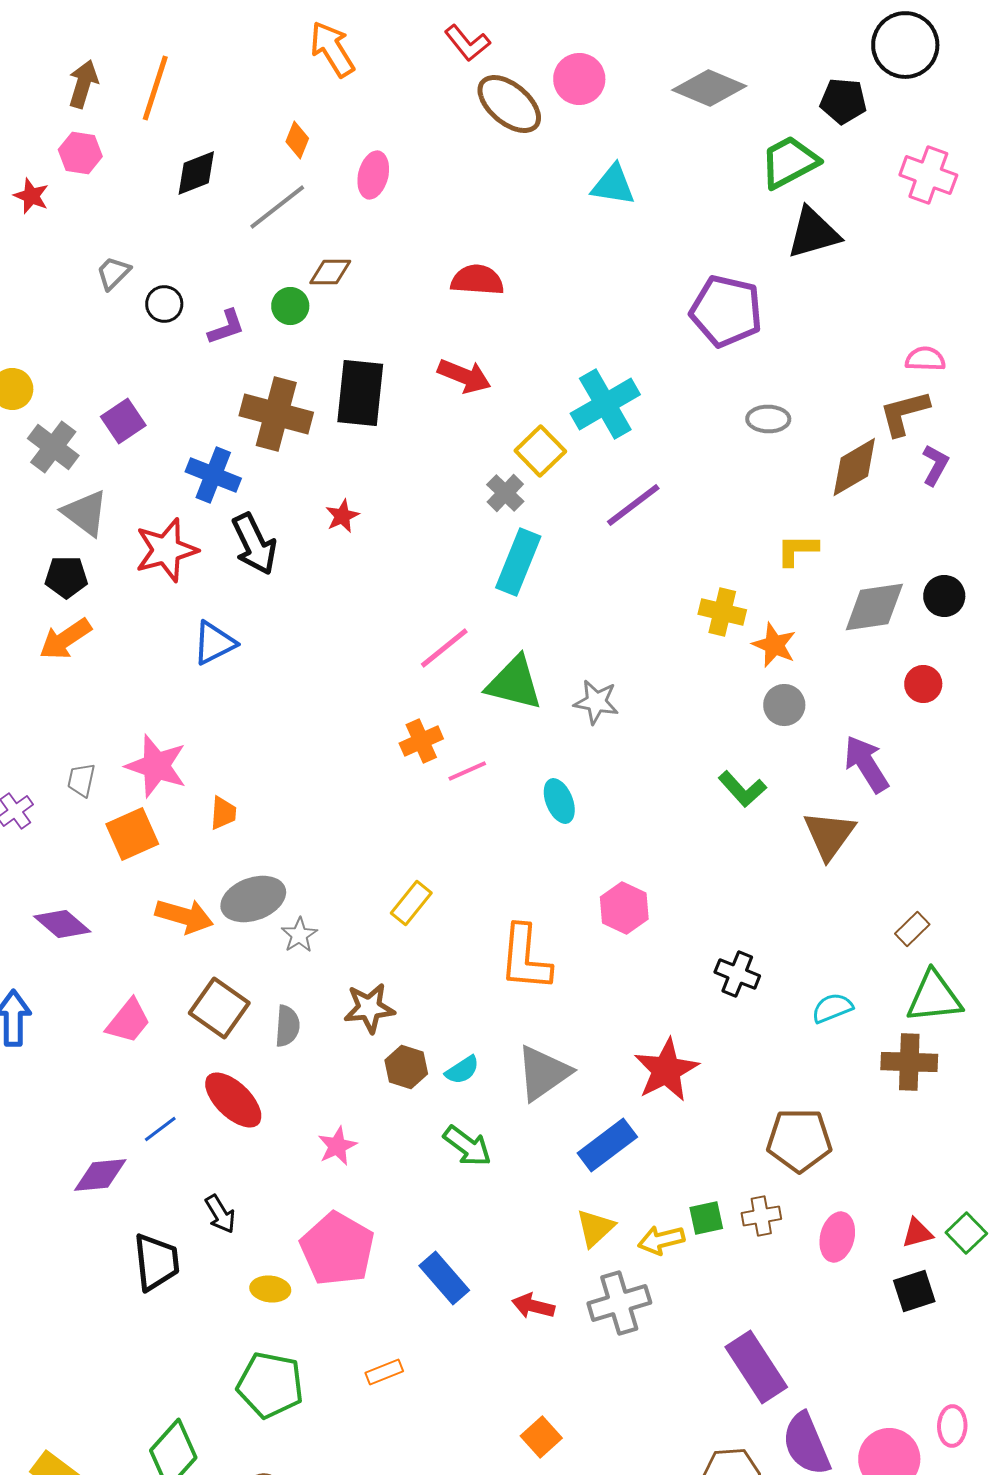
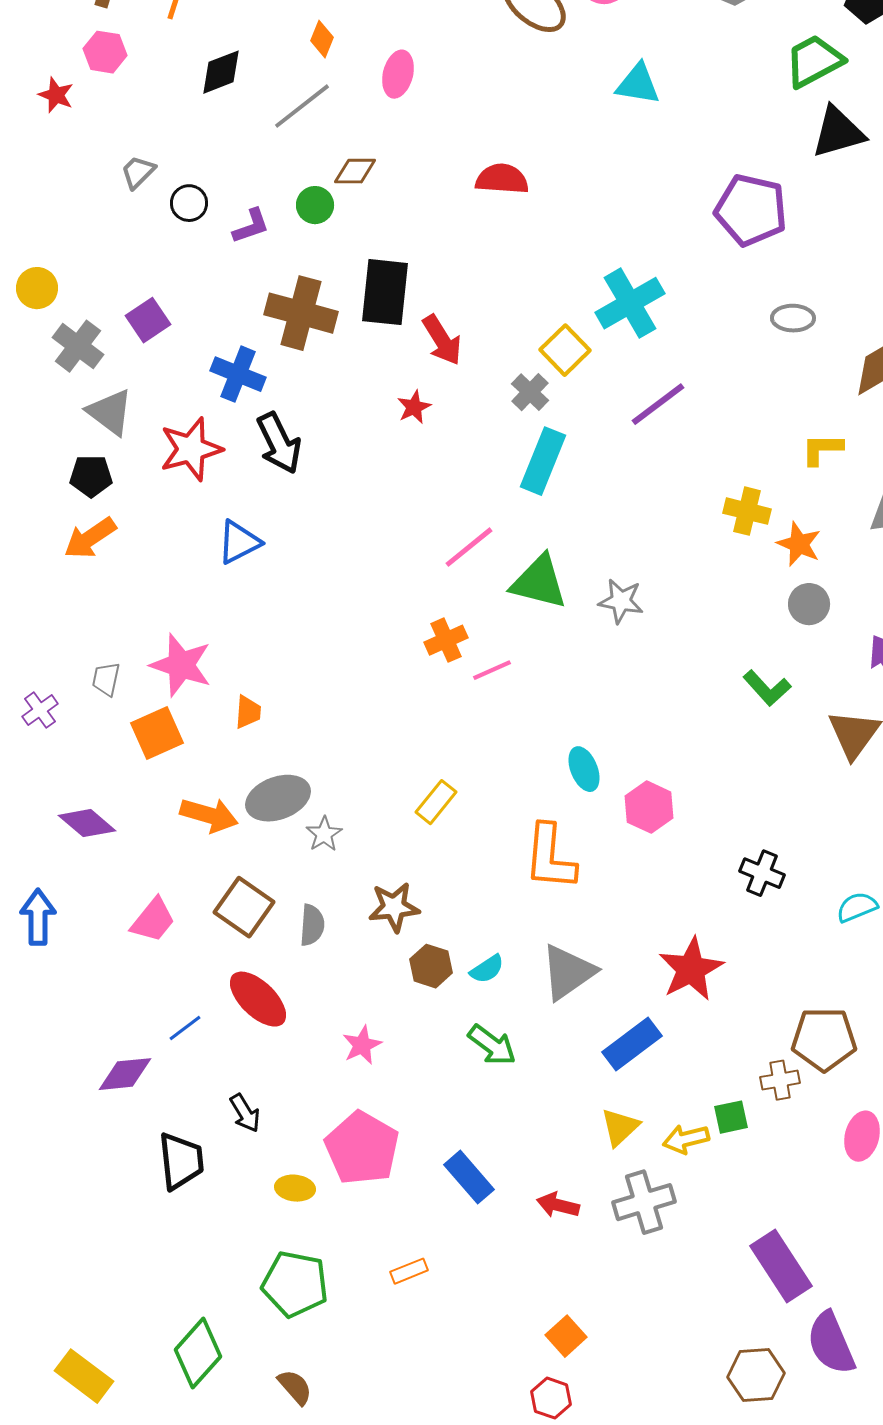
red arrow: (464, 376) -> (442, 340), moved, turned 36
red star: (342, 516) -> (414, 407), moved
cyan ellipse: (559, 801) -> (584, 769), moved
brown cross: (761, 1216) -> (780, 1080), moved

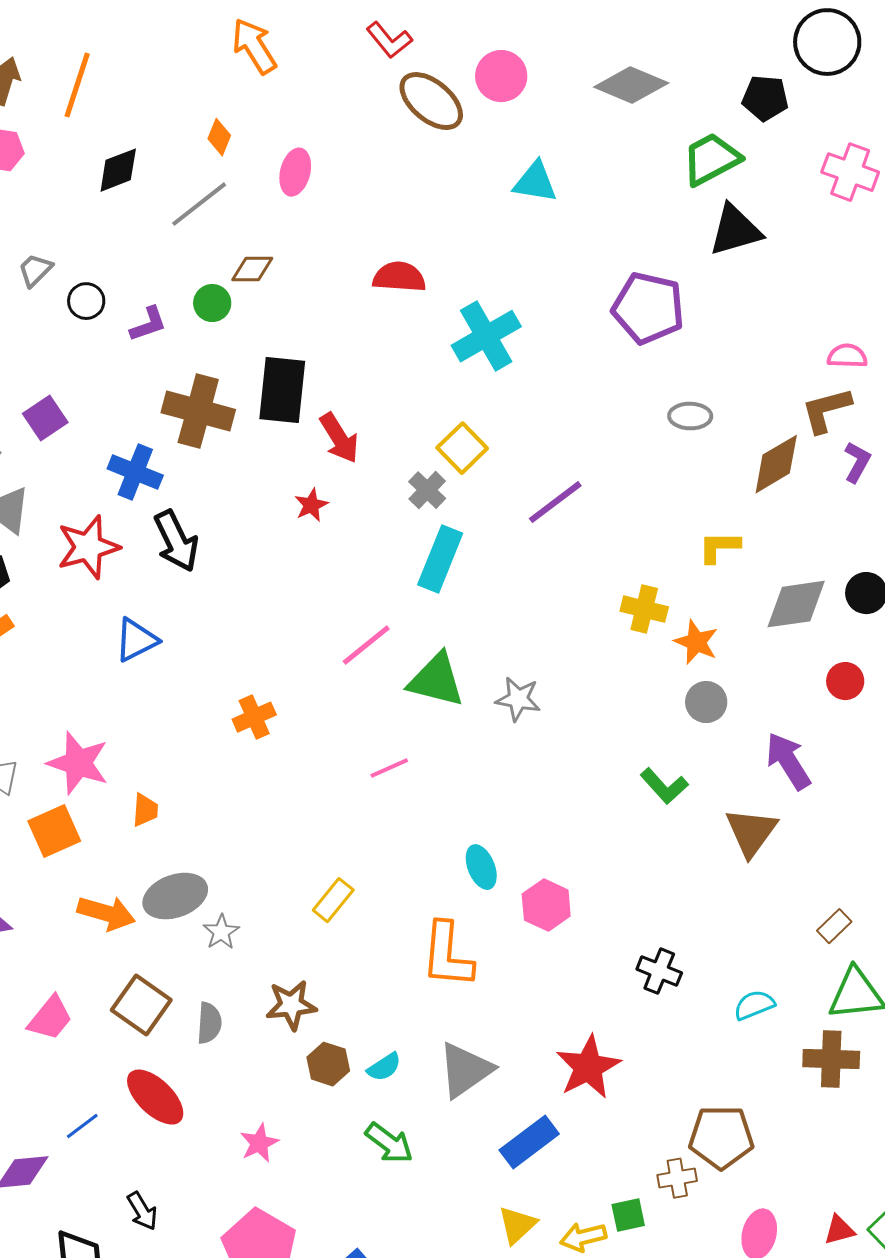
cyan cross: (630, 303) -> (486, 336), moved
orange cross: (446, 640) -> (254, 717), moved

